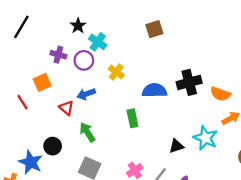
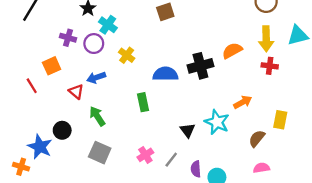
orange semicircle: (220, 94) -> (232, 51), moved, turned 132
black triangle: (176, 146) -> (188, 130), turned -49

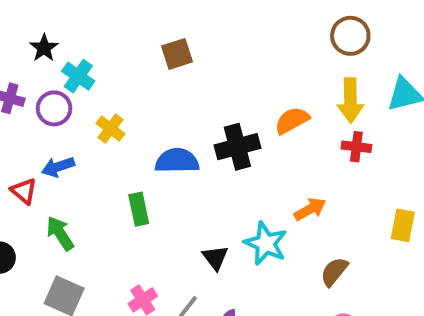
yellow rectangle: (280, 120) -> (403, 225), moved

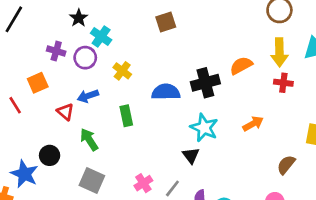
green rectangle: (139, 209) -> (126, 116), moved
cyan star: (266, 243) -> (204, 128), moved
brown semicircle: (334, 272) -> (286, 165), moved

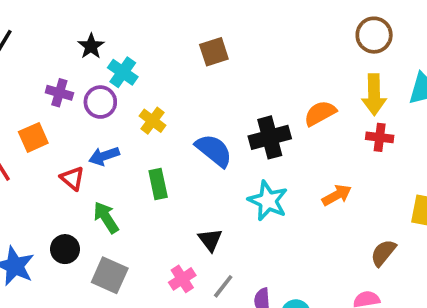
blue semicircle: (166, 92) -> (214, 150), turned 40
black circle: (50, 155) -> (65, 249), moved
black triangle: (191, 155) -> (210, 240), moved

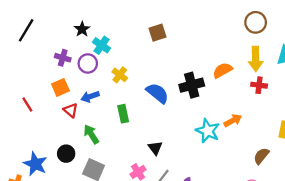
orange square: (33, 137) -> (60, 87), moved
cyan star: (268, 201) -> (208, 131), moved

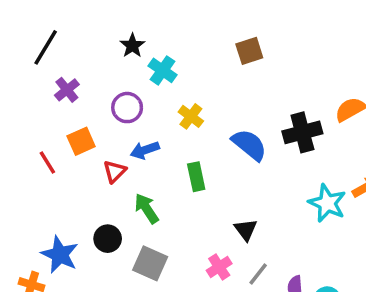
purple cross: (63, 58) -> (67, 90), moved, turned 35
purple circle: (88, 63) -> (127, 108), moved
orange square: (60, 87) -> (81, 141), moved
red triangle: (71, 110) -> (115, 171), turned 35

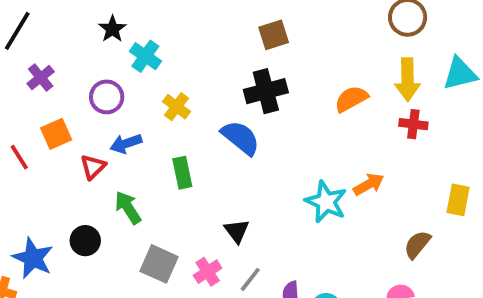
brown square: (249, 51) -> (274, 35), moved
black cross: (302, 132) -> (266, 91), moved
gray square: (150, 263) -> (159, 264), moved

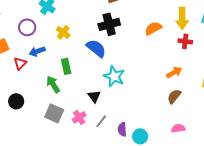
orange arrow: (369, 184) -> (174, 72), moved
cyan star: (326, 202) -> (114, 76), moved
green arrow: (128, 208) -> (53, 84), moved
brown semicircle: (417, 245) -> (174, 96), moved

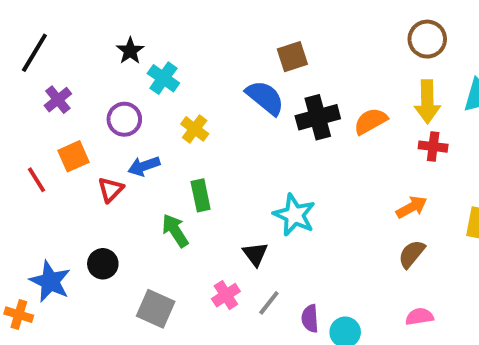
black cross: (109, 24) -> (318, 117), moved
blue semicircle: (96, 48) -> (265, 98), moved
gray square: (54, 113) -> (156, 309), moved

